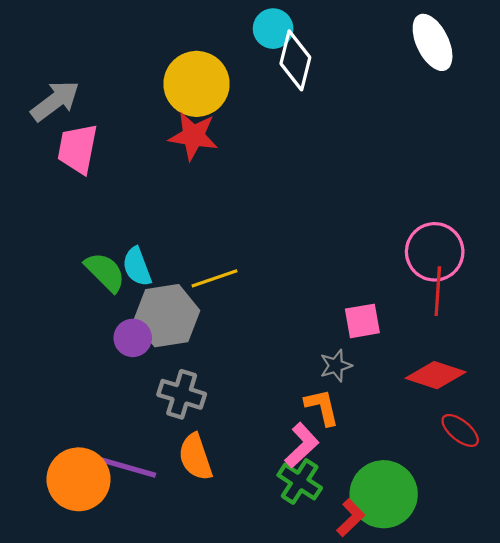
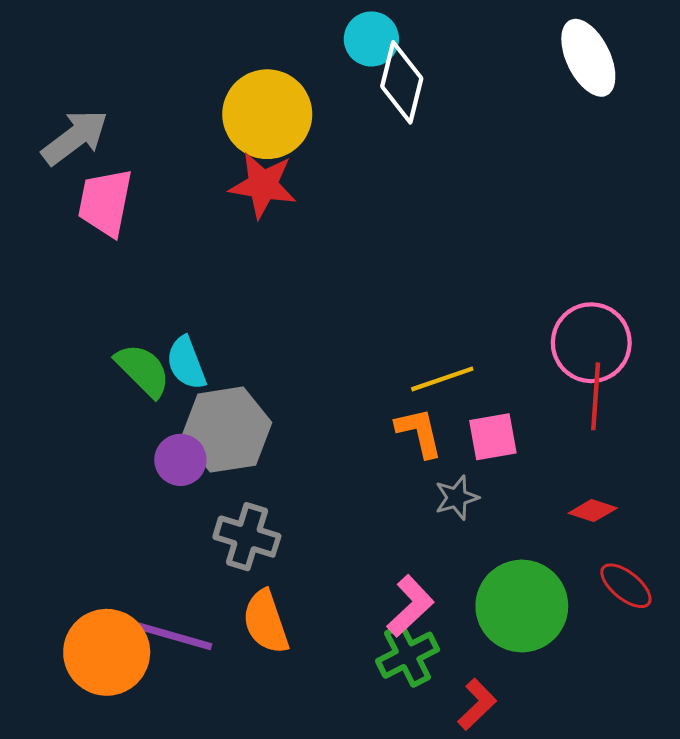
yellow line: (215, 278) -> (442, 379), moved
red diamond: (436, 375) -> (593, 511), size x0.6
orange L-shape: (322, 407) -> (419, 432), moved
green cross: (300, 481) -> (408, 655), turned 30
green circle: (384, 494) -> (522, 606), moved

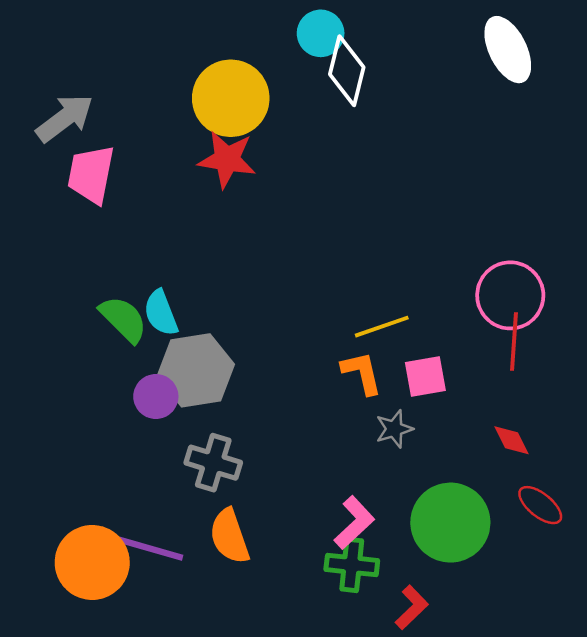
red diamond: (593, 511) -> (512, 440), turned 45
green cross: (408, 655) -> (352, 565), turned 33

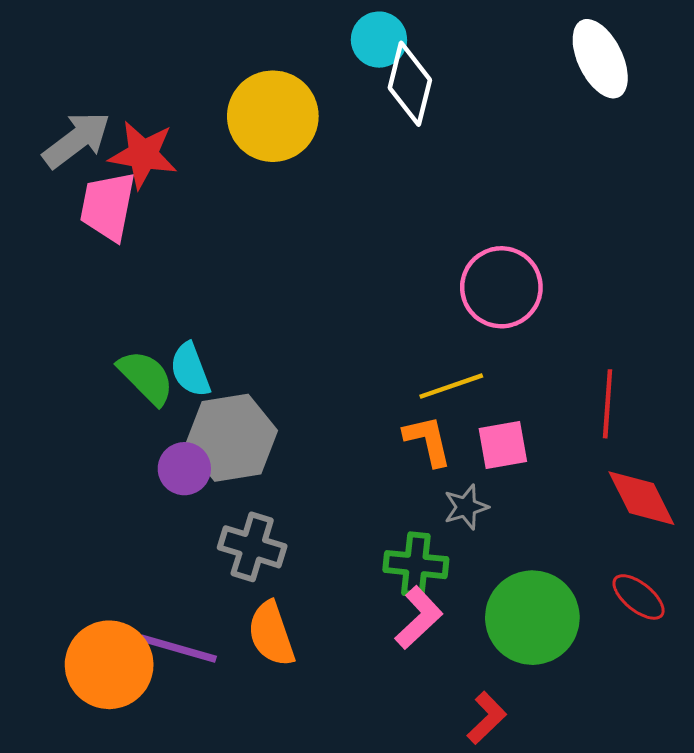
red star: (227, 159) -> (143, 155), moved
pink circle: (510, 295) -> (501, 287), moved
red diamond: (512, 440) -> (641, 498), moved, size x1.6
green cross: (352, 565) -> (416, 565), moved

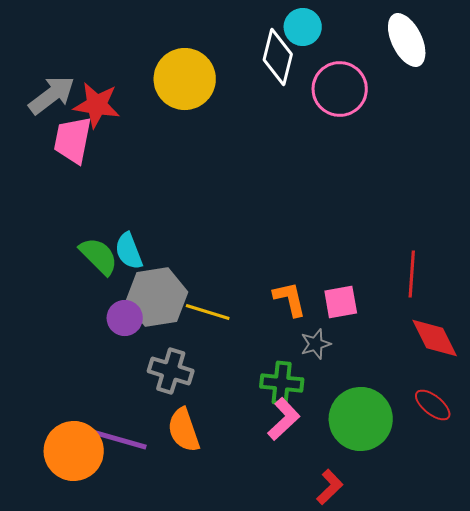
cyan circle: (379, 40) -> (303, 27), moved
pink circle: (501, 287) -> (340, 89), moved
yellow line: (451, 386) -> (208, 312), moved, turned 36

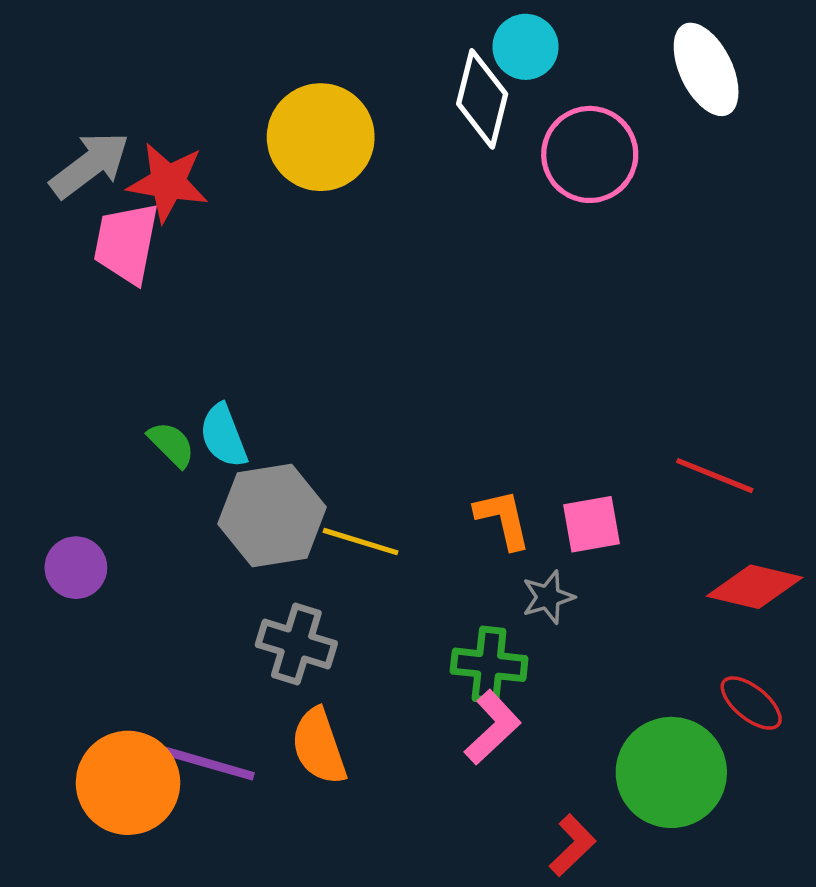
green semicircle: (99, 256) -> (171, 444), size x0.7
red line: (412, 274) -> (715, 476), turned -72
purple circle: (125, 318) -> (76, 568), moved
red diamond: (435, 338) -> (755, 587), turned -50
green circle: (361, 419) -> (671, 772), moved

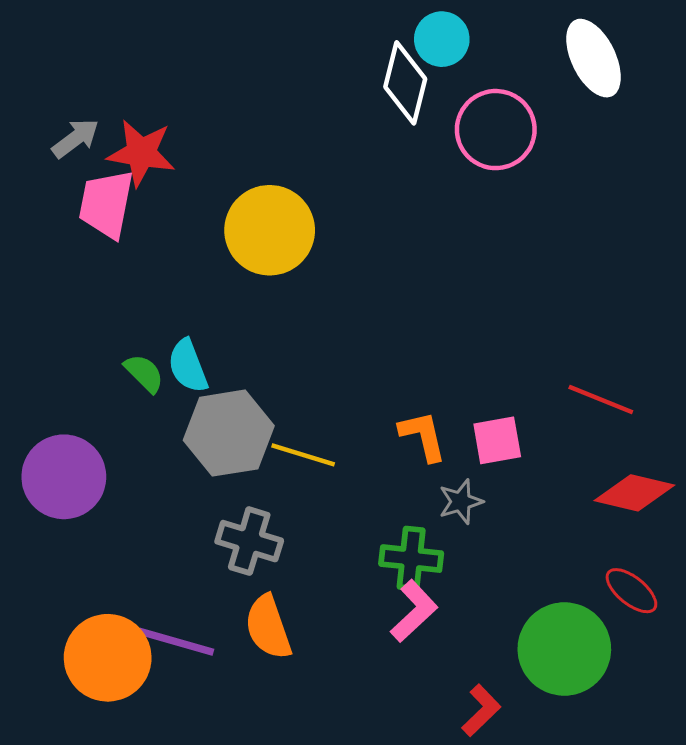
yellow circle: (321, 137) -> (270, 230), moved
gray arrow: (90, 165) -> (76, 138), size x0.7
purple circle: (76, 568) -> (64, 477), size x1.6

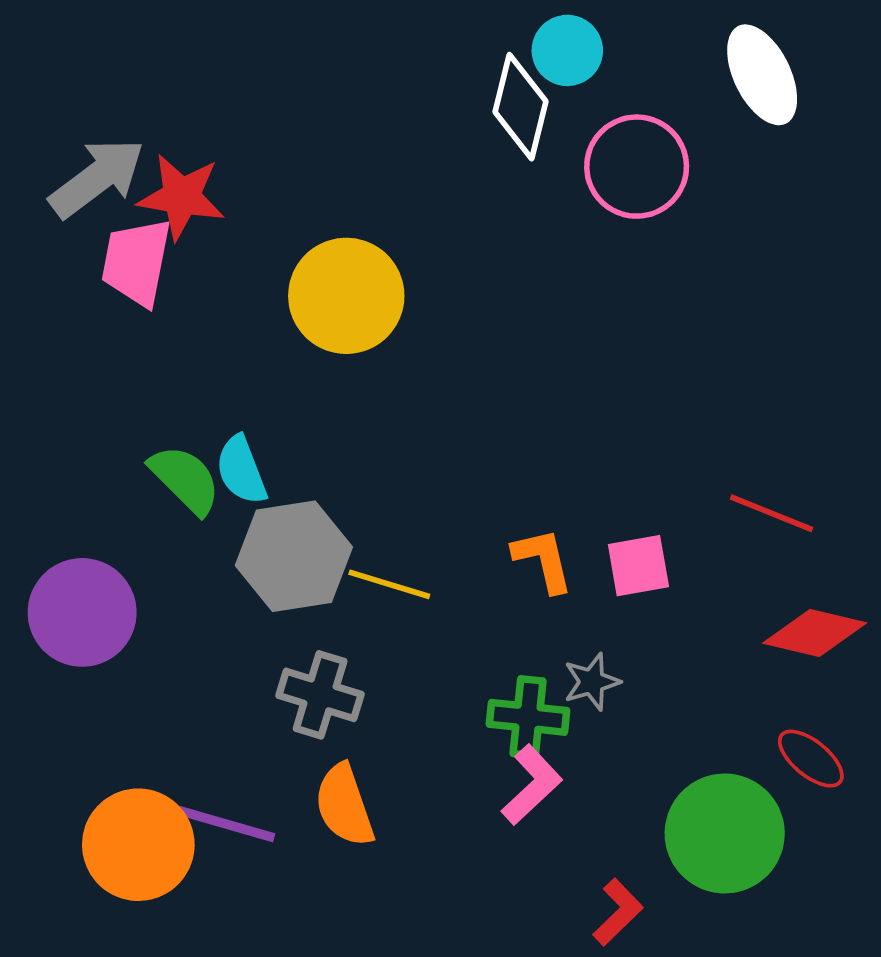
gray arrow: (76, 138) -> (97, 178), size x1.6
green semicircle: (144, 373) -> (185, 479), size x1.4
gray star: (461, 502) -> (592, 682), moved

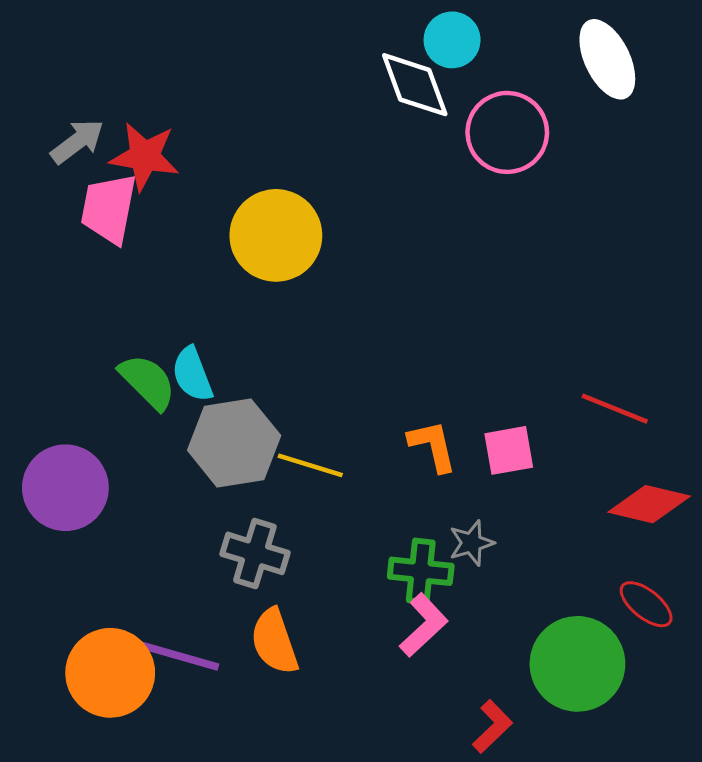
white diamond: (520, 107) -> (415, 85), turned -34
gray arrow: (97, 178) -> (77, 141), size x0.7

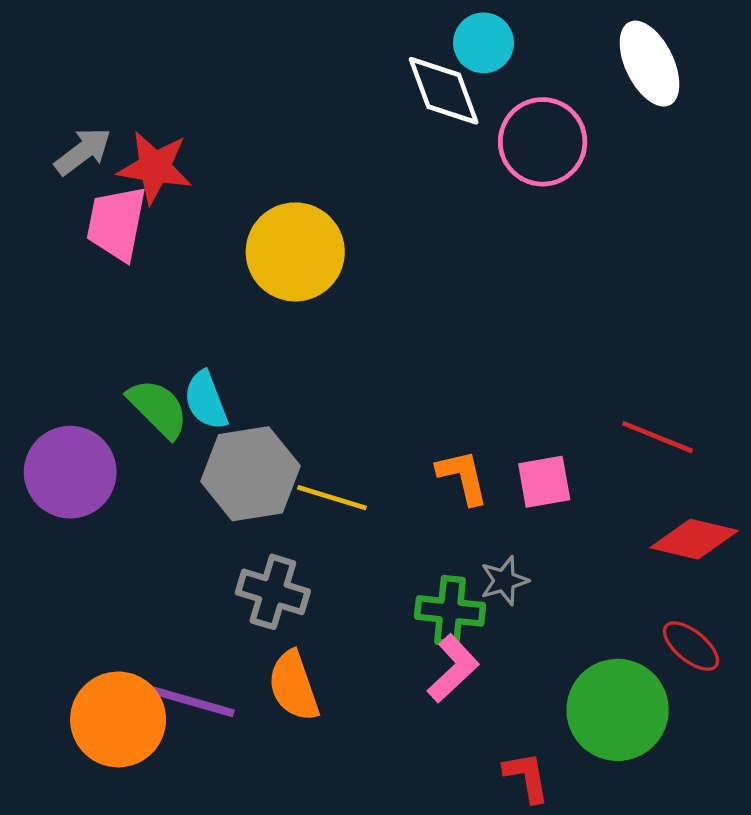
purple circle: (65, 488) -> (70, 472), moved
red L-shape: (492, 727) -> (527, 777), turned -56

